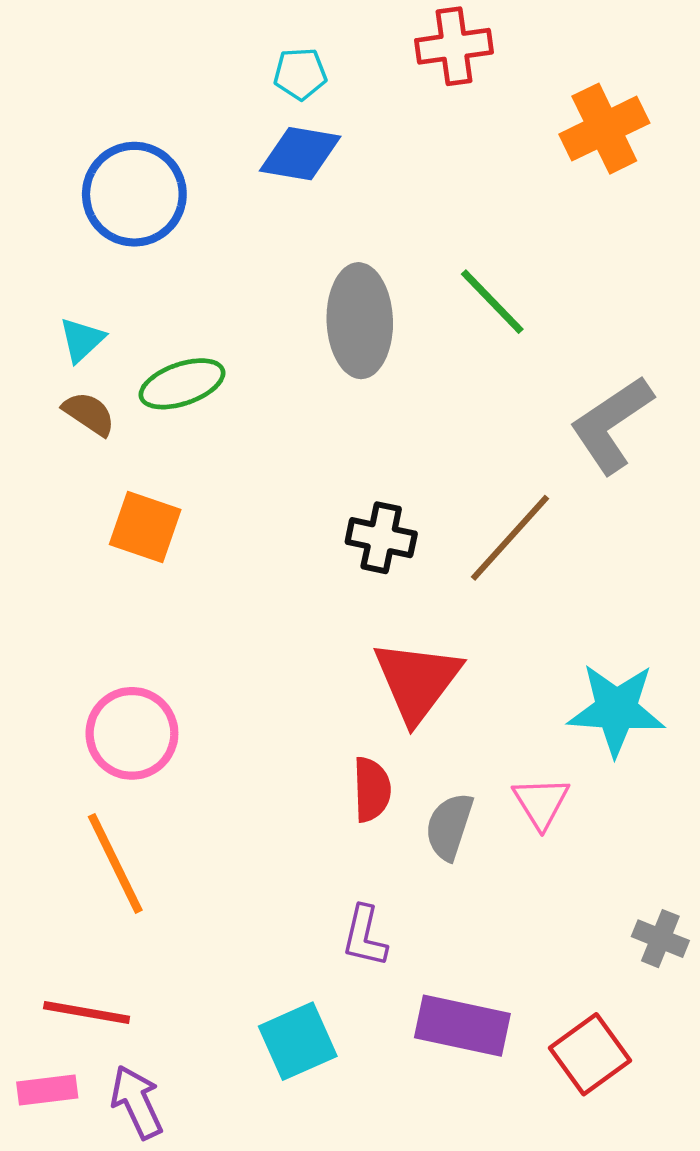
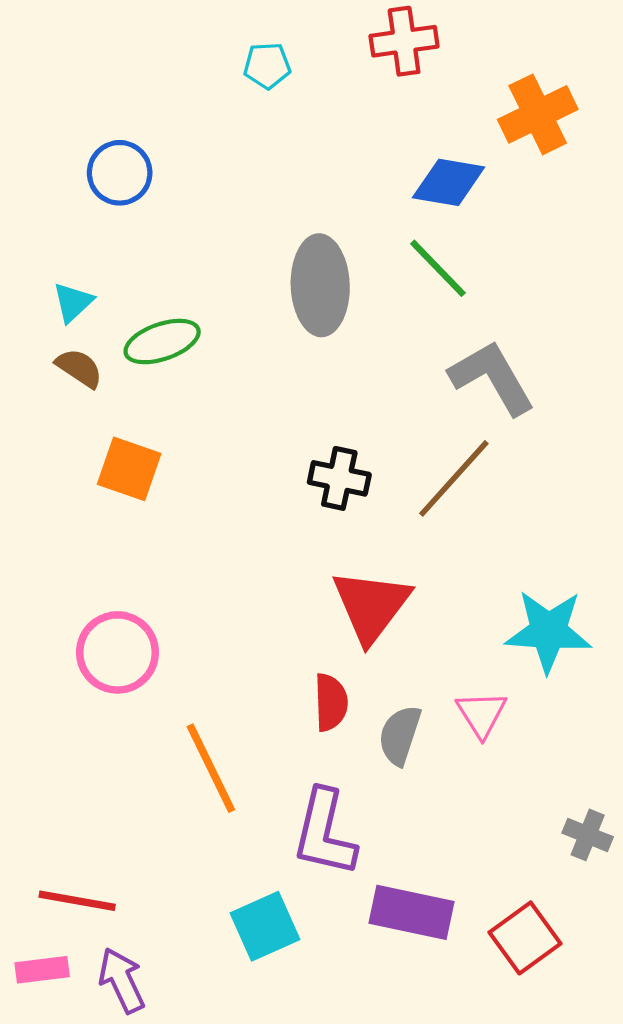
blue diamond: (300, 154) -> (449, 182), moved
blue circle: (134, 194) -> (120, 173), size x0.7
gray L-shape: (611, 424) -> (492, 378), moved, turned 94
orange line: (115, 863) -> (211, 768), moved
purple L-shape: (365, 936) -> (324, 833), size x1.6

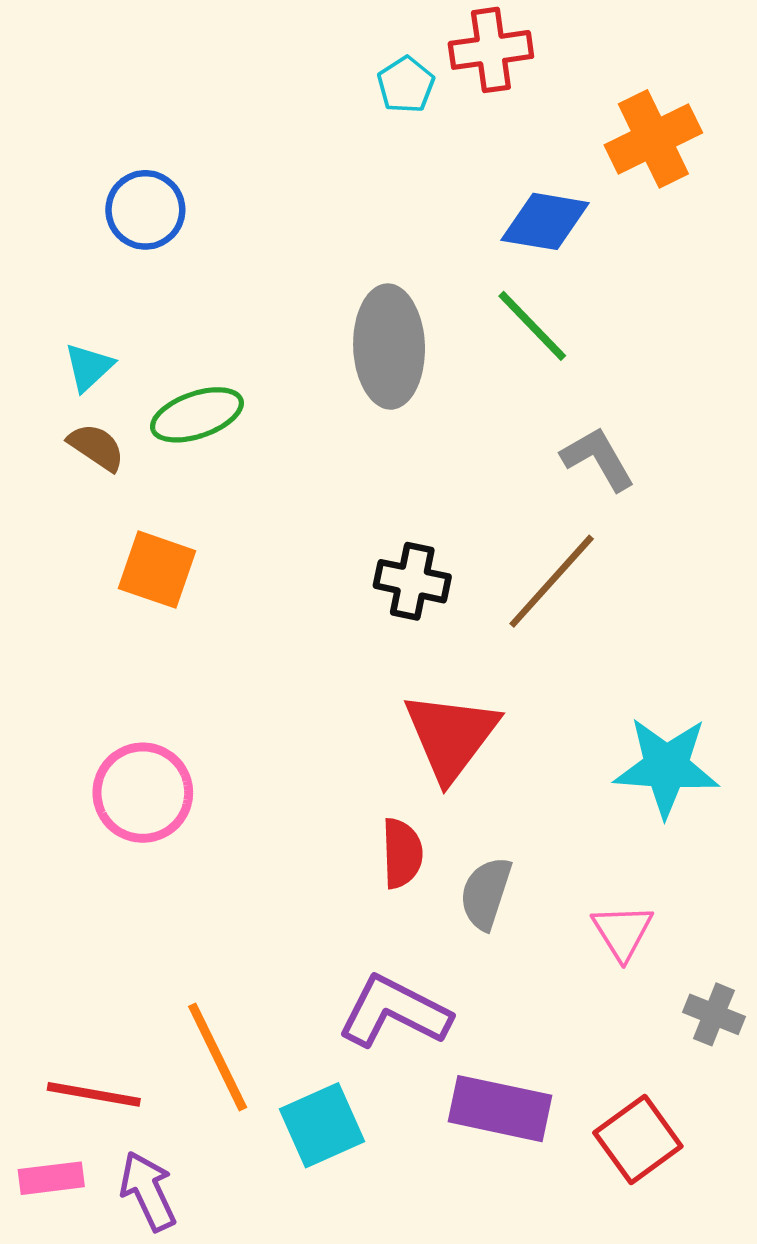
cyan pentagon: (267, 66) -> (406, 85), moved, turned -30
gray L-shape: (492, 378) -> (598, 459), size x0.7
pink triangle: (481, 714) -> (622, 932), moved
orange line: (211, 768) -> (218, 1057), moved
purple L-shape: (324, 833) -> (394, 1012), turned 104

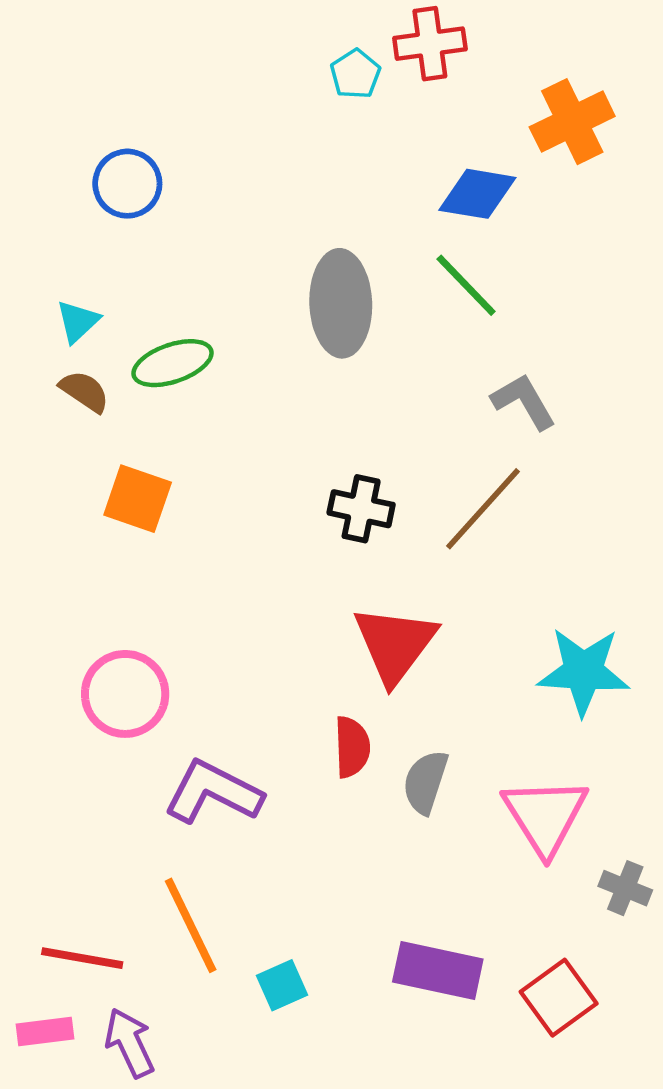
pink triangle: (622, 932) -> (545, 816), size x1.6
purple L-shape: (394, 1012) -> (213, 792), moved
cyan square: (322, 1125) -> (282, 985), size x0.7

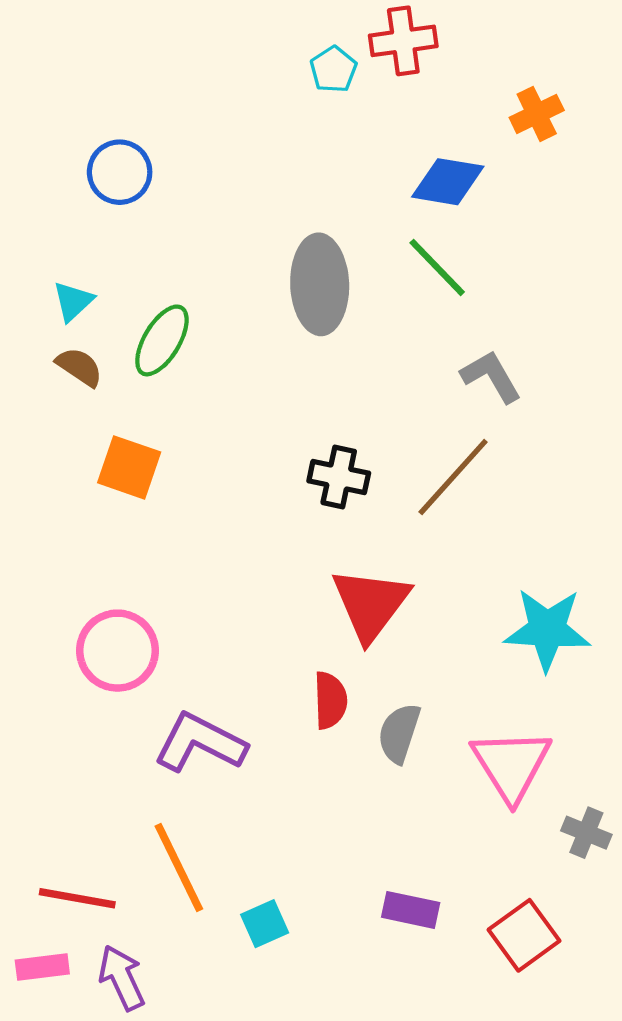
orange cross: (572, 122) -> (537, 114), size x0.7
green ellipse: (173, 363) -> (162, 340), turned -40
purple rectangle: (438, 971) -> (411, 910), size x0.7

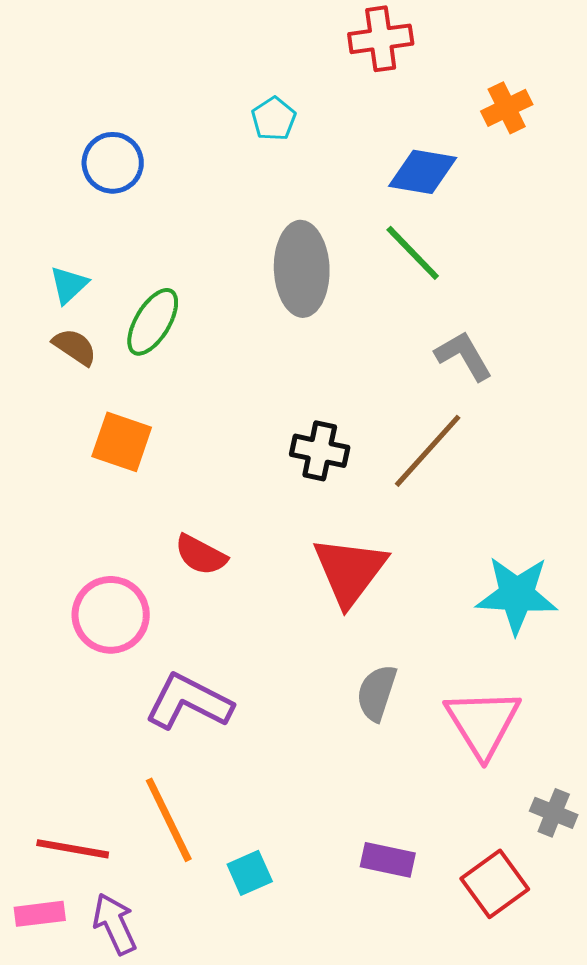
cyan pentagon: (333, 69) -> (274, 119), moved
red semicircle: (330, 700) -> (201, 555), moved, turned 120
gray cross: (586, 833) -> (554, 813), moved

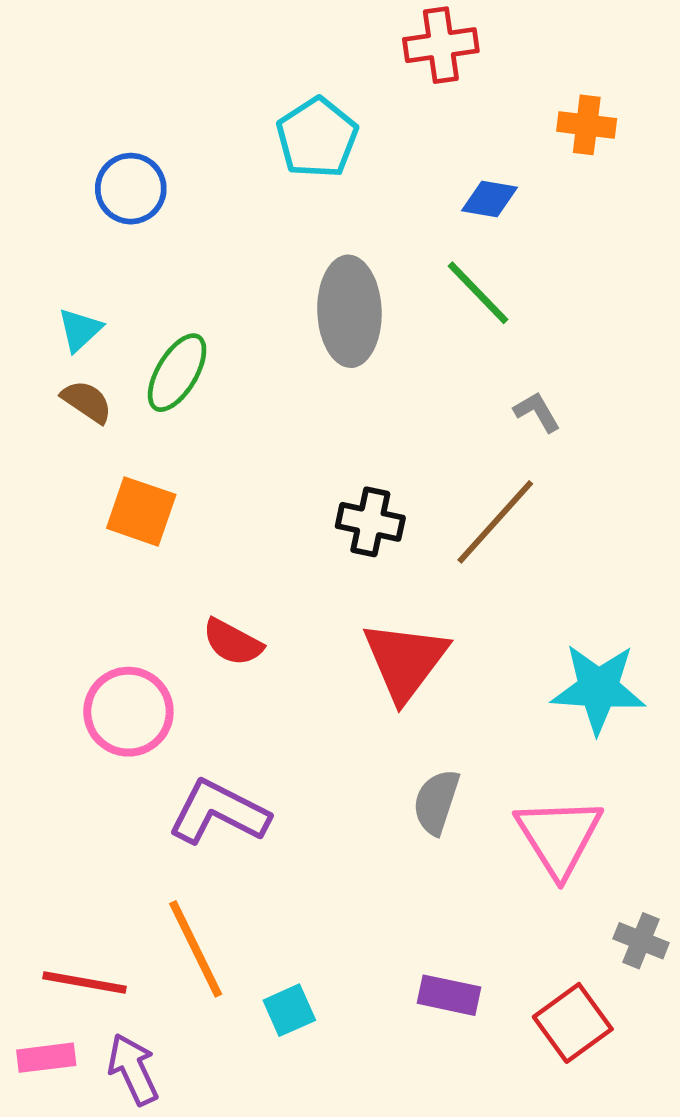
orange cross: (507, 108) -> (587, 125), turned 33
cyan pentagon: (274, 119) -> (317, 138), size x1.6
blue diamond: (423, 172) -> (489, 199), size x0.7
gray L-shape: (464, 356) -> (537, 412), size x0.7

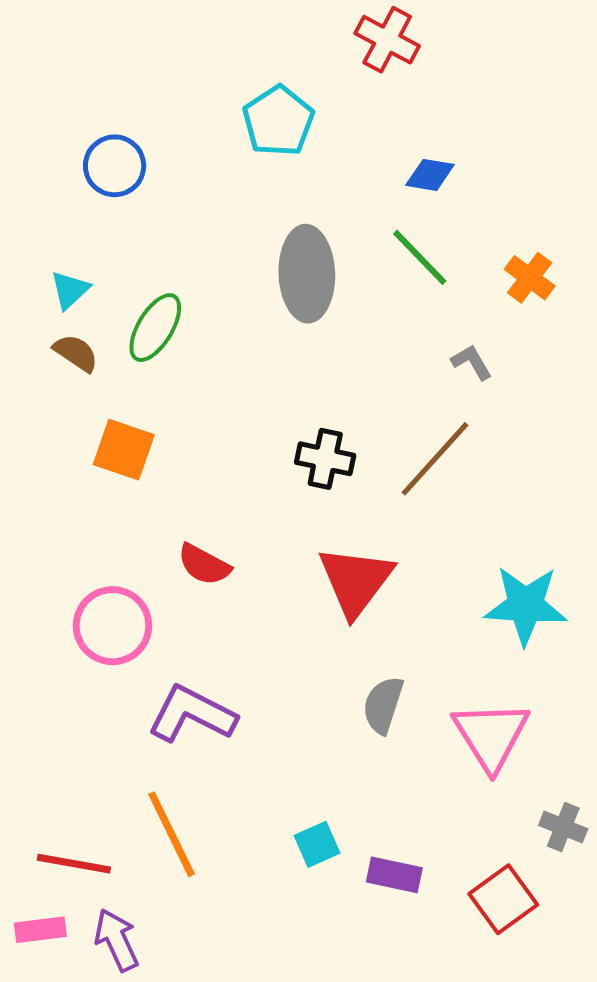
red cross: (441, 45) -> (387, 40), turned 36
orange cross: (587, 125) -> (530, 278), moved, turned 30
cyan square: (289, 1010) -> (317, 844), moved

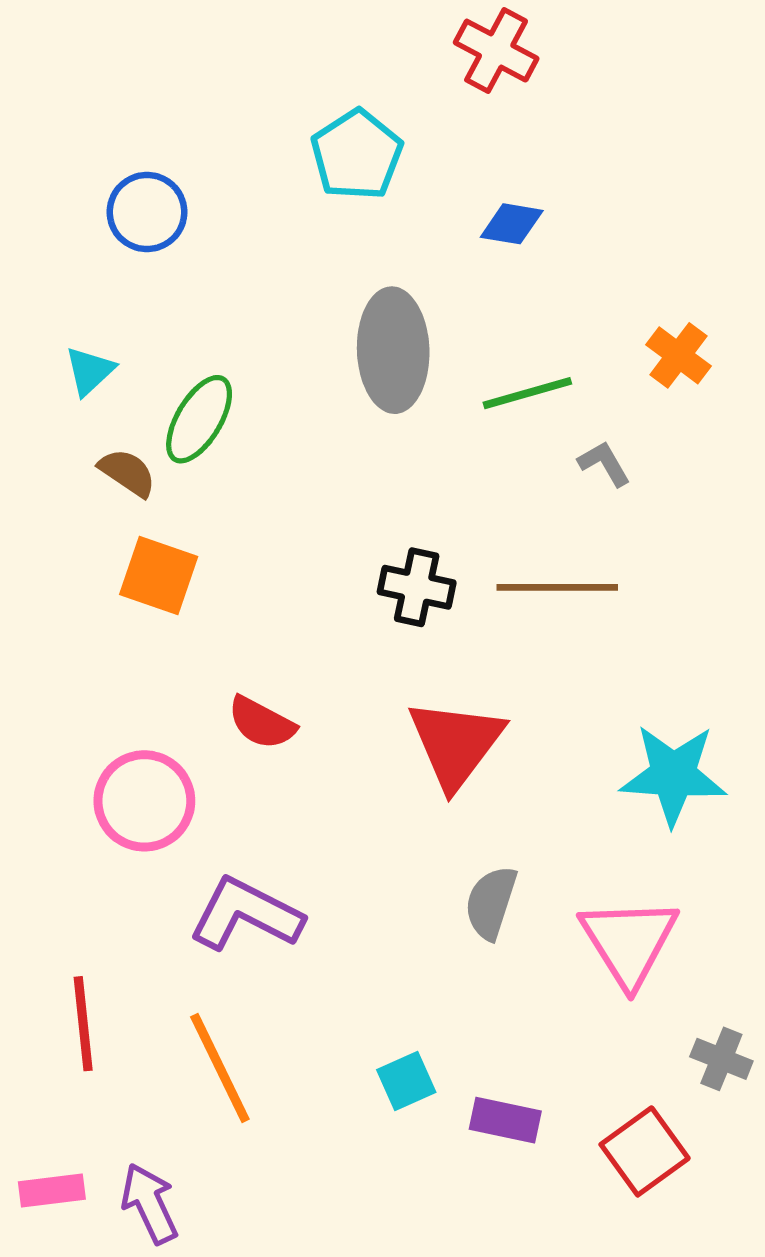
blue diamond: (430, 175) -> (512, 224), moved
green line: (420, 257) -> (527, 393), moved, turned -62
brown semicircle: (76, 353) -> (127, 473), moved
brown line: (435, 459) -> (557, 587), turned 48
red line: (74, 864) -> (83, 1024), moved, turned 74

